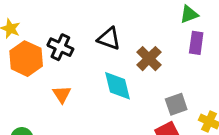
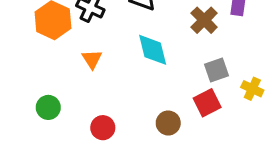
brown cross: (149, 59) -> (204, 20), moved

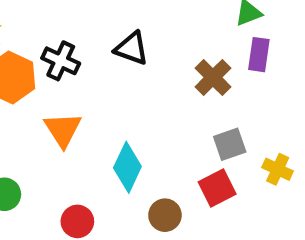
cyan diamond: (153, 50) -> (127, 167), moved, turned 39
orange triangle: (92, 59) -> (63, 130), size x1.4

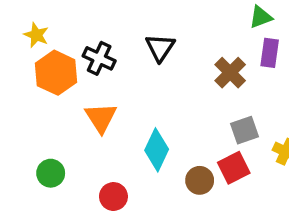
black triangle: (132, 48) -> (160, 48), turned 44
brown circle: (165, 215) -> (200, 180), moved

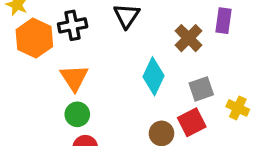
black cross: (99, 58) -> (73, 25), turned -36
cyan diamond: (157, 150) -> (154, 76), moved
green circle: (51, 173) -> (77, 114), moved

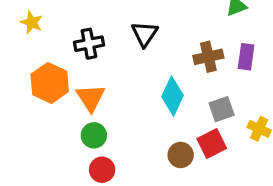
purple rectangle: (223, 21) -> (246, 57), moved
orange hexagon: (34, 38) -> (50, 83), moved
brown cross: (189, 38) -> (208, 57), turned 32

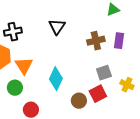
black cross: (89, 44) -> (13, 32), moved
cyan diamond: (172, 96) -> (56, 79), moved
green circle: (94, 135) -> (15, 88), moved

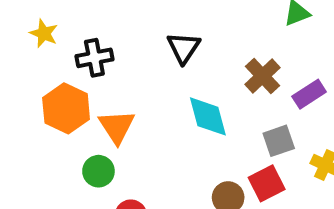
brown cross: (96, 41) -> (263, 76), turned -30
purple rectangle: (119, 41) -> (309, 94), moved, turned 49
cyan diamond: (56, 79) -> (208, 116), moved, turned -40

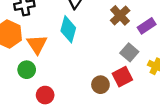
cyan diamond: (208, 116) -> (68, 29), moved, turned 30
gray square: (279, 141) -> (129, 52), turned -30

